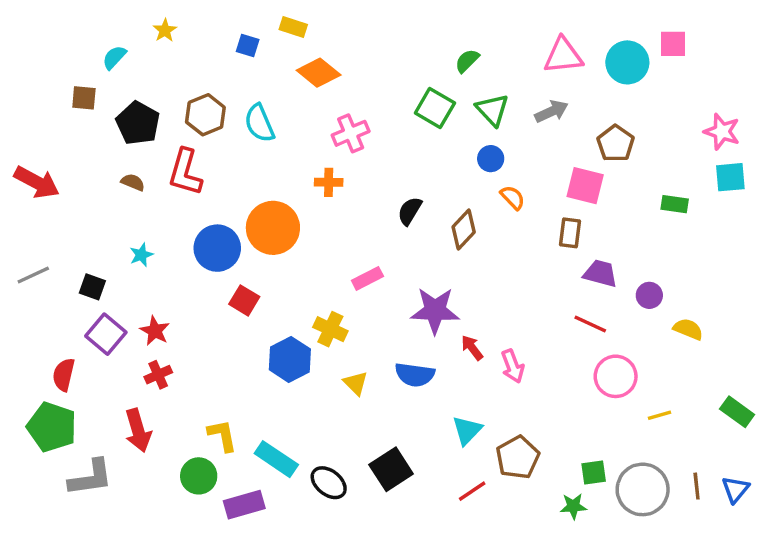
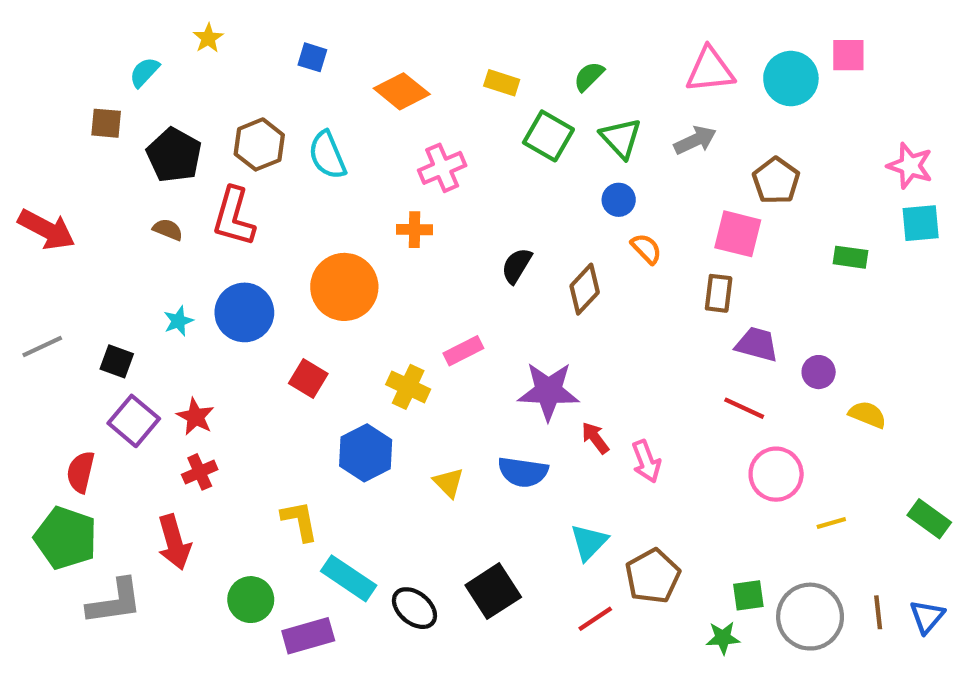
yellow rectangle: (293, 27) -> (502, 83), moved
blue circle: (217, 248) -> (244, 312), moved
yellow cross: (330, 329) -> (408, 387), moved
yellow L-shape: (222, 435) -> (300, 521), moved

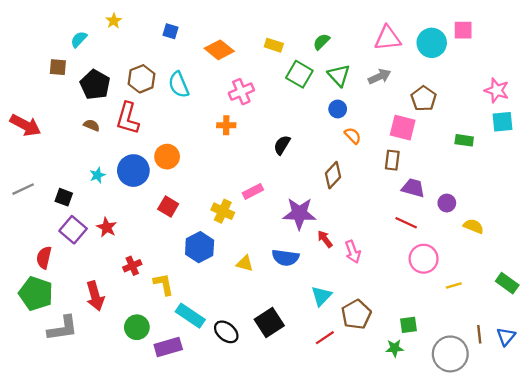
orange circle: (344, 287) -> (167, 157), moved, size x0.7
brown diamond: (585, 289) -> (333, 175), moved
red cross: (200, 472) -> (132, 266), moved
yellow triangle: (449, 483) -> (245, 263), turned -30
gray circle: (810, 617) -> (450, 354), moved

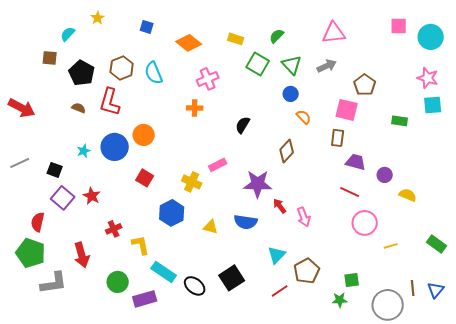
cyan circle: (432, 43) -> (431, 37), moved

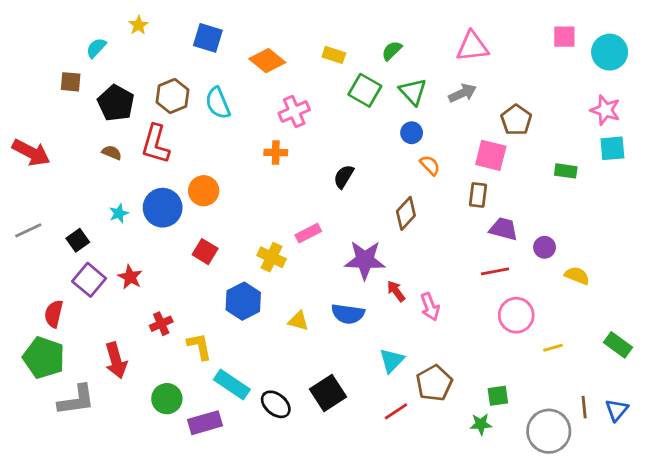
blue square: (147, 27) -> (208, 38), size x1.5
black square: (55, 170) -> (78, 240), turned 35
red line: (350, 192) -> (495, 271), turned -36

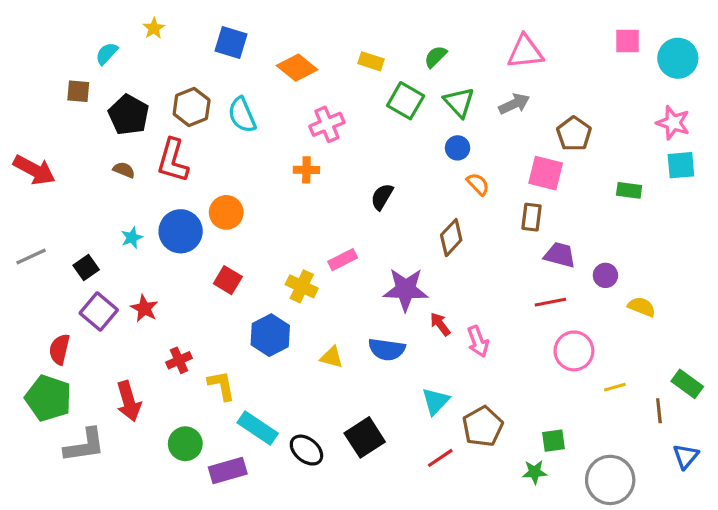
brown line: (584, 407) -> (659, 411), moved

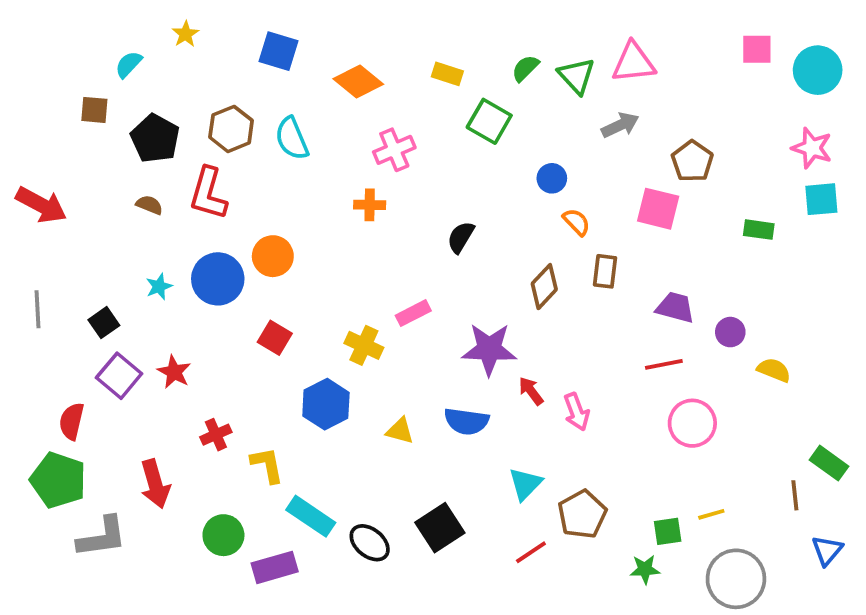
green triangle: (459, 102) -> (577, 76), moved
brown rectangle: (531, 217) -> (605, 271), moved
gray line: (31, 256) -> (37, 309), turned -68
yellow line: (615, 387) -> (711, 514), moved

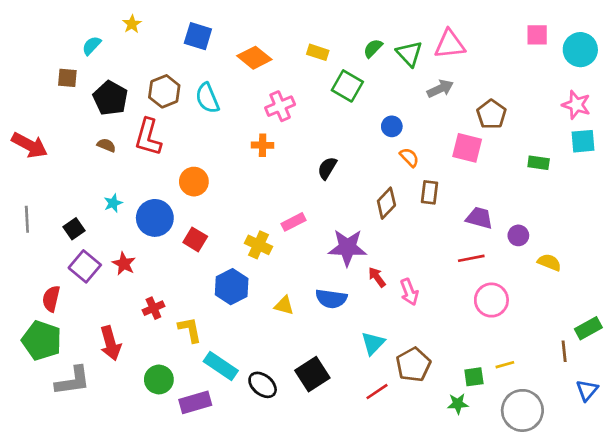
blue circle: (218, 279) -> (155, 218), moved
green rectangle: (829, 463) -> (588, 328), turned -65

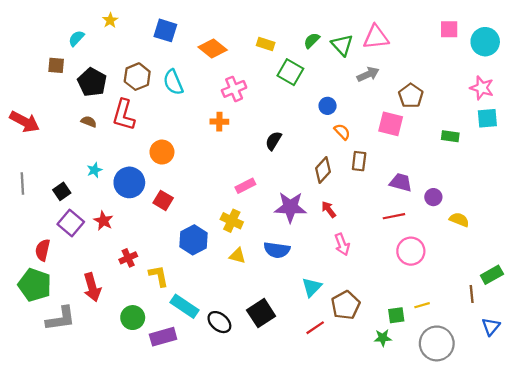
yellow cross: (259, 245) -> (232, 221), moved
red arrow: (377, 277) -> (329, 209), moved

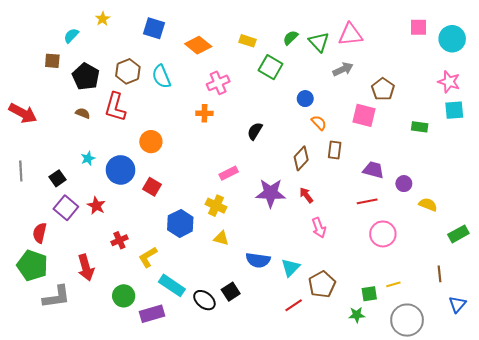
blue semicircle: (277, 250) -> (258, 260), moved
green rectangle: (492, 275) -> (458, 234), moved
yellow L-shape: (159, 276) -> (148, 257), turned -110
black square: (261, 313) -> (231, 292), moved, size x0.7

